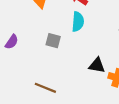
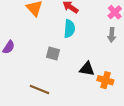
gray square: (53, 41) -> (53, 53), moved

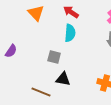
black triangle: (87, 69) -> (63, 79), moved

